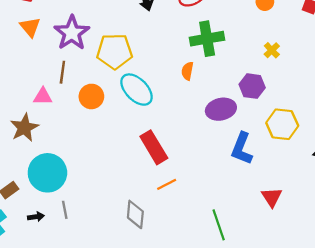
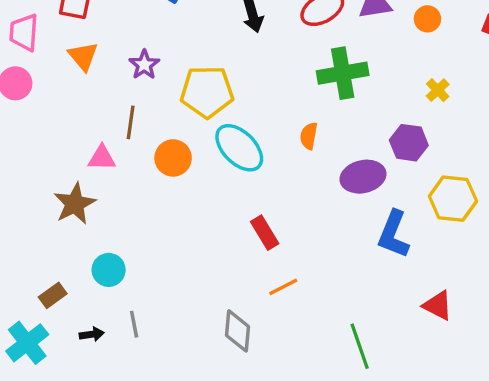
purple star: (72, 33) -> (144, 65), size x0.6
orange semicircle: (187, 71) -> (309, 136), moved
red rectangle: (154, 147) -> (265, 233), size x0.7
cyan circle: (47, 173) -> (109, 270), size x0.6
red triangle: (272, 197) -> (438, 306), turned -30

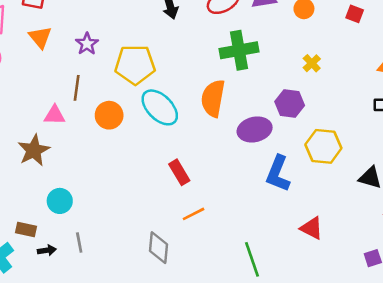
orange semicircle: (309, 136) -> (213, 98), size x1.8
brown rectangle: (53, 295) -> (26, 230), moved, turned 48

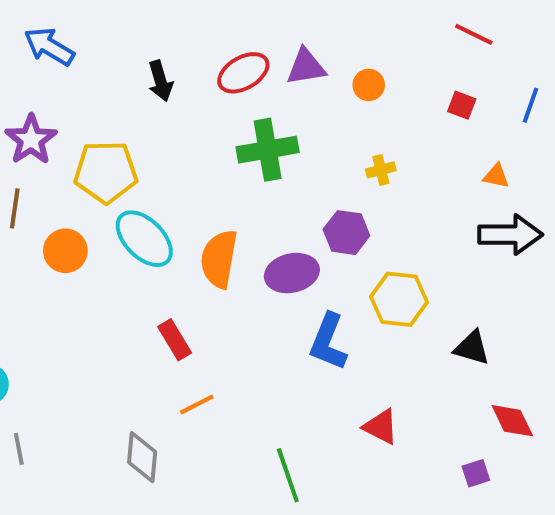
red square: (355, 14) -> (462, 105), moved
purple star: (87, 44) -> (31, 140), size x1.4
yellow cross: (312, 63) -> (381, 170), turned 30
orange semicircle: (213, 98) -> (219, 259), moved

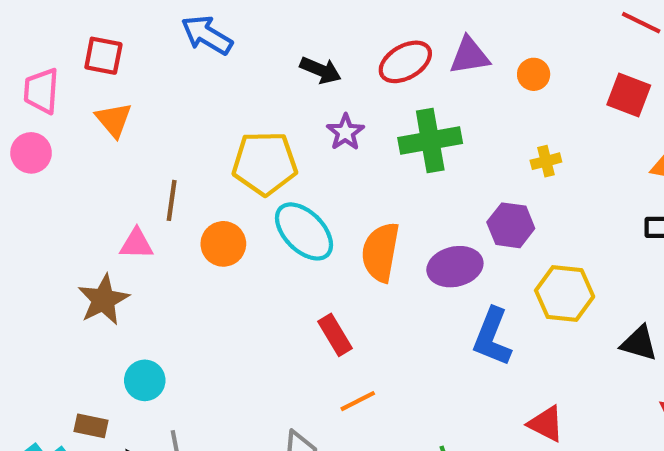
black arrow: (160, 81) -> (321, 70), turned -51
red square: (462, 105) -> (629, 95), size x1.5
purple star: (31, 140) -> (345, 132), moved, size x0.7

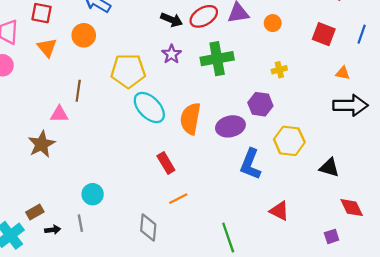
black arrow: (321, 70) -> (172, 20), moved
orange circle: (223, 244) -> (84, 35), moved
cyan circle: (145, 380) -> (93, 194), moved
brown rectangle: (91, 426) -> (35, 212), turned -42

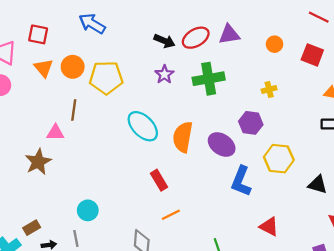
orange circle: (273, 23) -> (274, 44), moved
orange circle: (84, 35) -> (73, 67), moved
yellow pentagon: (128, 71) -> (106, 78), moved
purple ellipse: (230, 126) -> (222, 145), turned 48

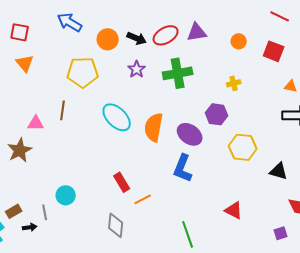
orange circle: (73, 67) -> (108, 39), moved
brown line: (74, 110) -> (63, 110), moved
red rectangle: (159, 180) -> (122, 182), moved
blue L-shape: (241, 181) -> (183, 168), moved
gray line: (76, 238) -> (45, 212), moved

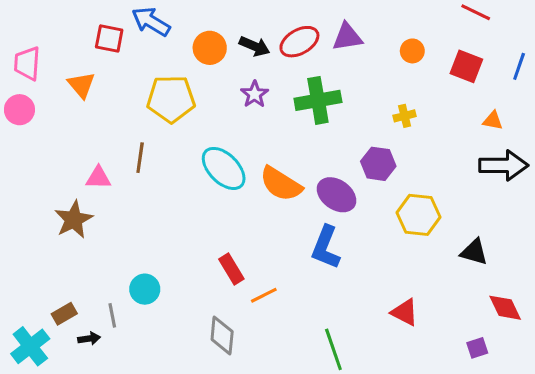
red square: (20, 32) -> (109, 39), moved
orange semicircle: (154, 127) -> (281, 184), turned -68

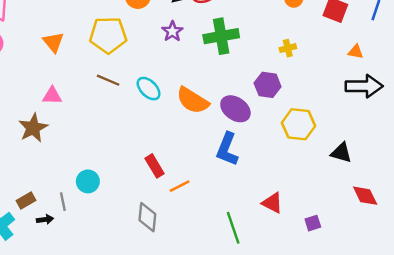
orange triangle: (81, 85) -> (53, 42), moved
brown line: (140, 158) -> (108, 80), moved, turned -75
cyan ellipse: (224, 168) -> (149, 89), size x0.7
red triangle: (405, 312) -> (272, 203), moved
purple square: (477, 348) -> (313, 223), moved

